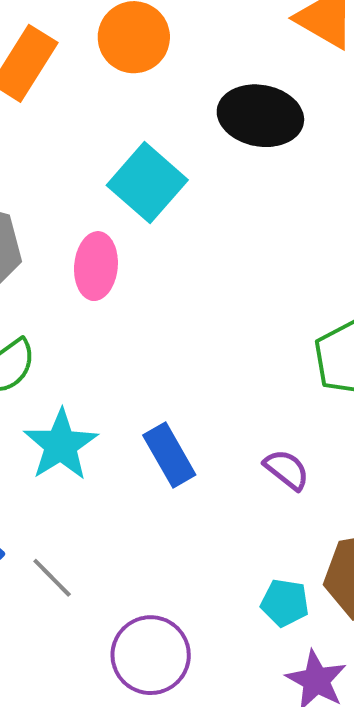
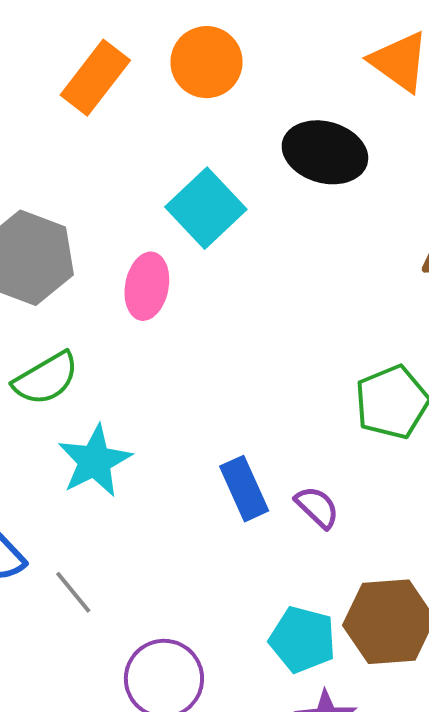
blue rectangle: (169, 455) -> (244, 489), moved
cyan pentagon: (285, 603) -> (303, 640), size x1.4

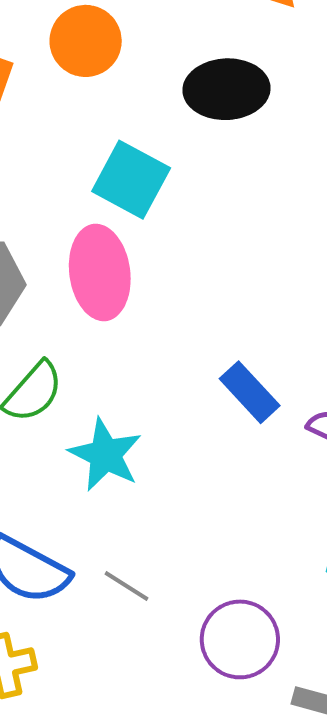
pink ellipse: (147, 286) -> (100, 272), size x1.4
blue rectangle: (244, 489) -> (250, 392), moved

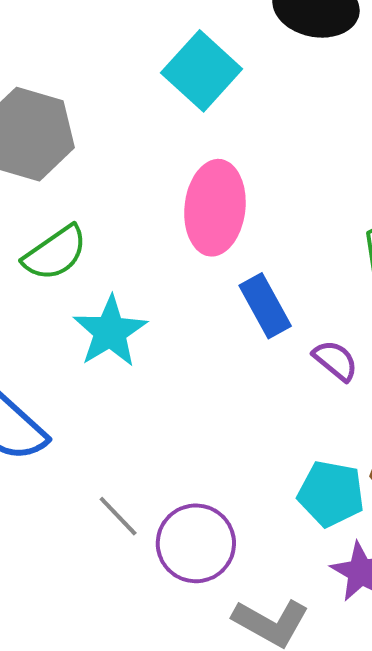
pink ellipse: (100, 272) -> (215, 208), moved
gray line: (126, 586) -> (118, 516), moved

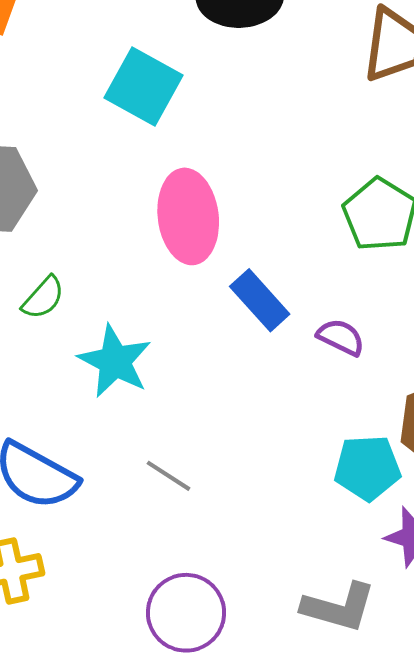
green semicircle: (55, 253) -> (43, 298), size x0.7
gray line: (118, 516) -> (169, 476), moved
purple circle: (196, 543) -> (186, 613), moved

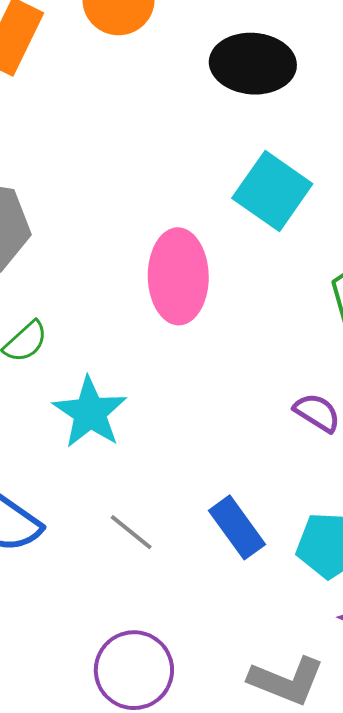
cyan square: (143, 86) -> (272, 191), moved
blue rectangle: (260, 300) -> (237, 527), moved

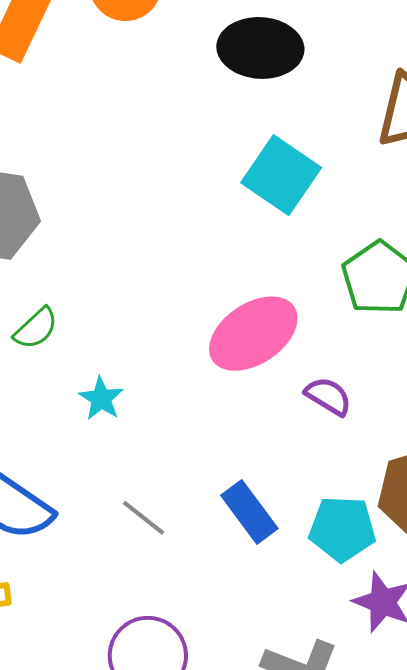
pink ellipse: (178, 276) -> (253, 334), moved, turned 58
cyan star: (90, 413) -> (101, 399), size x0.6

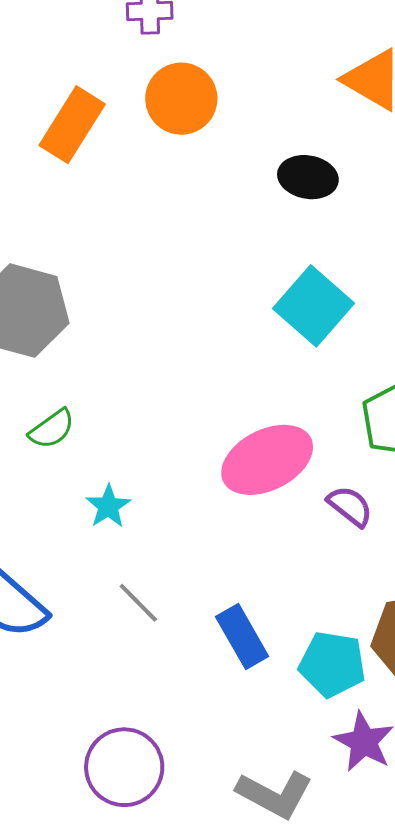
black ellipse: (260, 48) -> (308, 177), size x0.7
purple semicircle: (328, 396) -> (350, 506), moved
gray line: (144, 518) -> (138, 603), moved

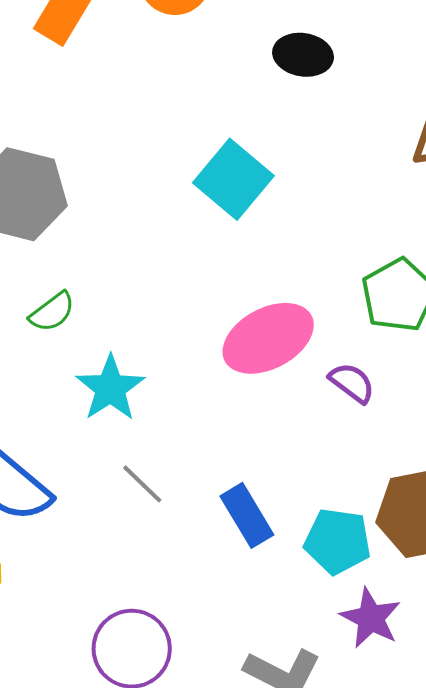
cyan square: (314, 306) -> (233, 179), moved
cyan star: (108, 506) -> (110, 388), size x1.5

